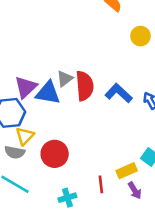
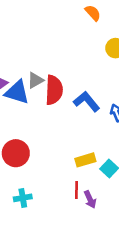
yellow rectangle: (127, 171) -> (85, 160), moved
red line: (101, 184) -> (76, 190), moved

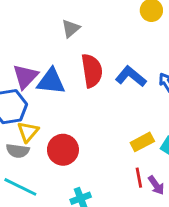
gray triangle: (35, 80) -> (71, 29), moved

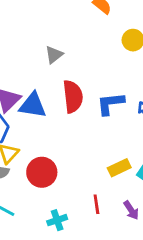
blue L-shape: (131, 76) -> (110, 104), turned -48
red line: (139, 178) -> (96, 204), moved

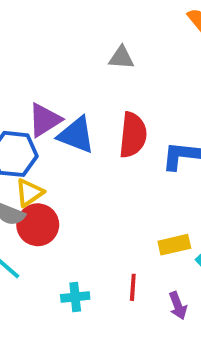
gray triangle: (54, 55) -> (121, 58), moved, turned 30
red circle: (42, 172) -> (38, 225), moved

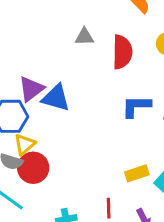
red semicircle: (133, 135) -> (122, 52), moved

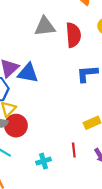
gray triangle: (84, 37) -> (45, 27), size x1.5

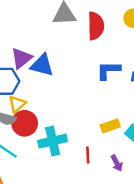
cyan cross: (43, 161) -> (53, 141), moved, size x1.6

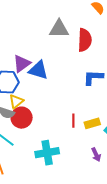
cyan cross: (53, 141) -> (47, 153), moved
red line: (88, 155) -> (73, 121), moved

